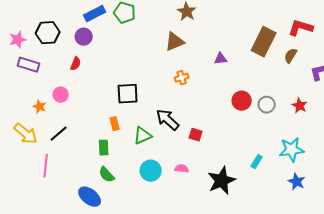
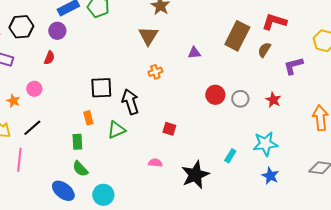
brown triangle: (175, 42) -> (148, 36), turned -35
black arrow: (168, 120) -> (130, 102), moved, turned 30
cyan circle: (151, 171) -> (103, 195), moved

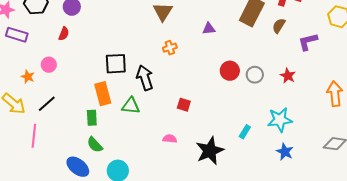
orange rectangle: (88, 118) -> (103, 94), size x1.6
green triangle: (116, 130) -> (131, 106), turned 30

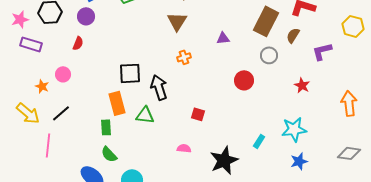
gray circle: (255, 75) -> (269, 55), moved
blue star: (285, 152) -> (299, 161), turned 30

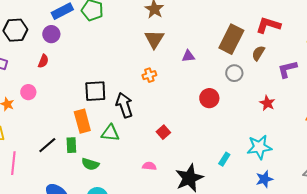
brown triangle: (177, 21) -> (154, 39), moved
black line: (61, 113) -> (47, 145), moved
red square: (198, 114) -> (163, 132), turned 32
green semicircle: (109, 154) -> (90, 164), moved, turned -30

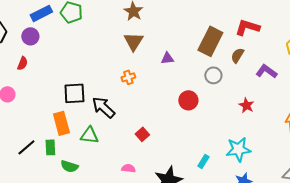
purple L-shape: (287, 69) -> (266, 71), turned 50
black arrow: (124, 105) -> (103, 107), turned -30

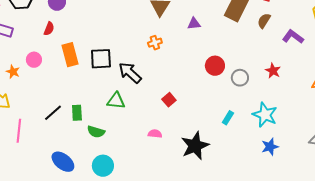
gray circle: (213, 75) -> (240, 78), moved
orange rectangle: (61, 123) -> (70, 55), moved
cyan star: (238, 149) -> (265, 115), turned 30
cyan rectangle: (203, 161) -> (228, 118), moved

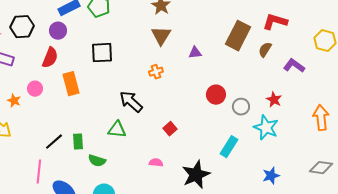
red semicircle: (49, 29) -> (50, 58), size x1.5
black square: (101, 59) -> (102, 53), moved
cyan star: (265, 115) -> (266, 128), moved
cyan rectangle: (228, 118) -> (229, 147), size x1.5
pink line: (19, 131) -> (39, 172), moved

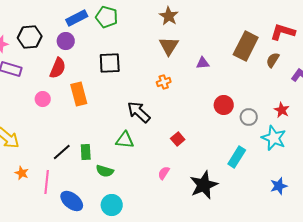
orange star: (14, 101) -> (22, 173), moved
pink semicircle: (156, 163) -> (164, 173), turned -64

